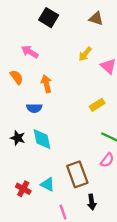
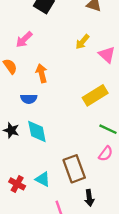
pink arrow: (30, 52) -> (24, 39), turned -77
yellow rectangle: (97, 105) -> (95, 95), size x1.5

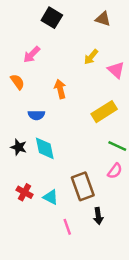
orange arrow: (42, 73) -> (60, 89), moved
red cross: (17, 184) -> (25, 192), moved

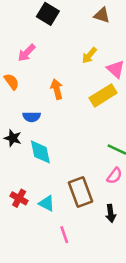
yellow rectangle: (104, 112) -> (103, 95), moved
black star: (19, 147) -> (13, 138), moved
black arrow: (98, 216) -> (111, 213), moved

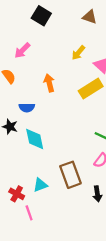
red cross: (19, 198) -> (17, 194), moved
cyan triangle: (47, 203) -> (40, 185), turned -48
pink line: (64, 235) -> (29, 213), moved

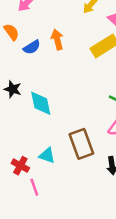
blue semicircle: (27, 108) -> (32, 47), moved, turned -32
cyan triangle: (40, 185) -> (47, 155), turned 40

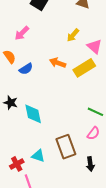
orange arrow: (57, 40) -> (58, 63), moved, turned -56
red cross: (20, 166) -> (17, 164), turned 32

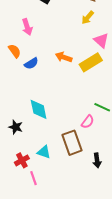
pink arrow: (22, 33) -> (27, 27), turned -63
yellow arrow: (73, 35) -> (88, 18), moved
black star: (11, 103) -> (16, 127), moved
pink semicircle: (93, 133) -> (88, 122), moved

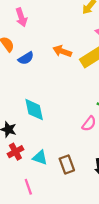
brown rectangle: (72, 143) -> (67, 164), moved, size x0.7
red cross: (22, 160) -> (15, 152), moved

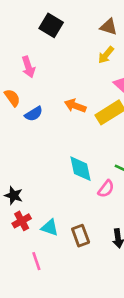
cyan diamond: (34, 110) -> (81, 169), moved

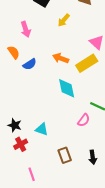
yellow arrow: (106, 55) -> (64, 20), moved
cyan diamond: (81, 169) -> (67, 88), moved
cyan triangle: (50, 228) -> (42, 129), moved

